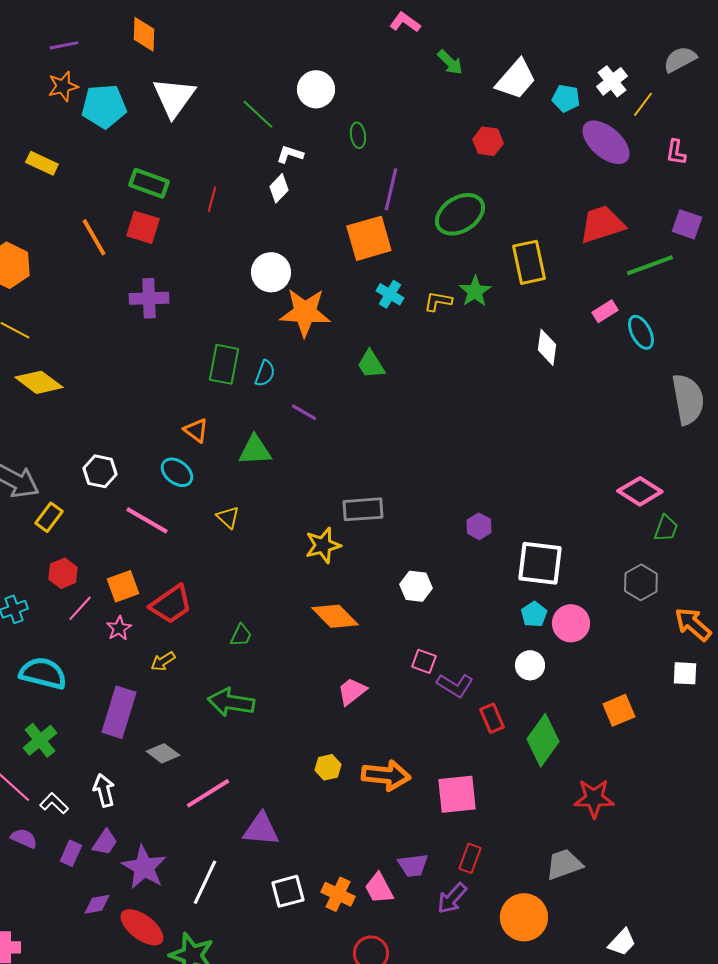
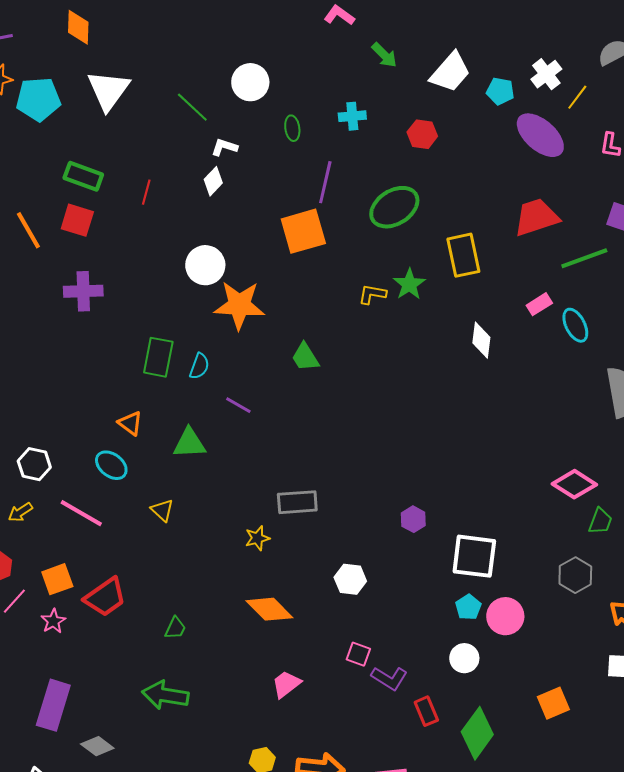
cyan cross: (390, 294) -> (352, 116), moved, turned -36
yellow star: (323, 545) -> (257, 538), size x0.7
yellow arrow: (163, 661) -> (20, 512), moved

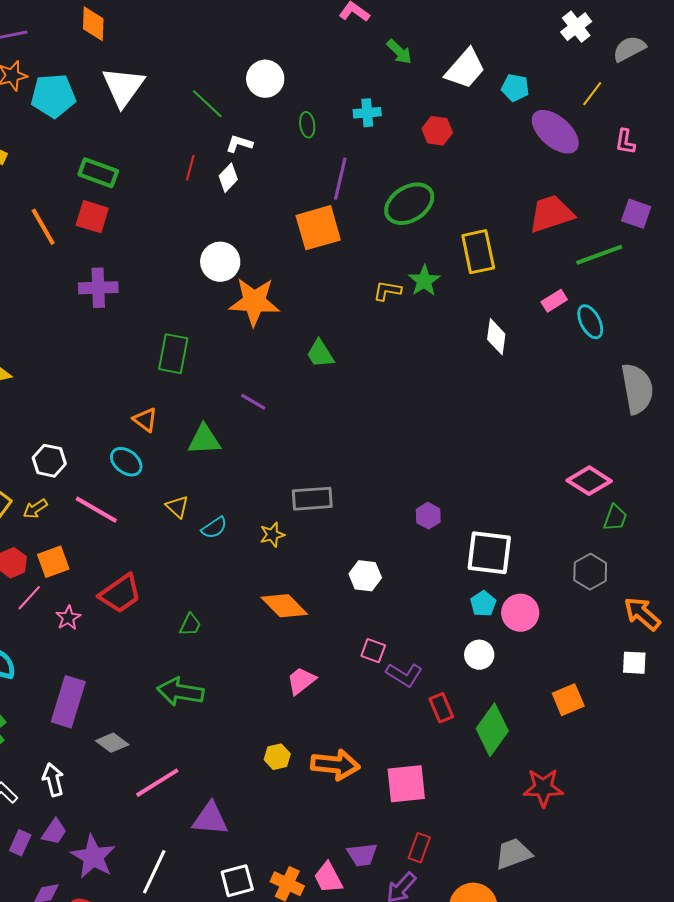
white cross: (546, 74) -> (576, 27), moved
red line: (146, 192) -> (190, 168), moved
cyan semicircle: (199, 366) -> (214, 528), moved, turned 36
orange square: (57, 579) -> (53, 562), moved

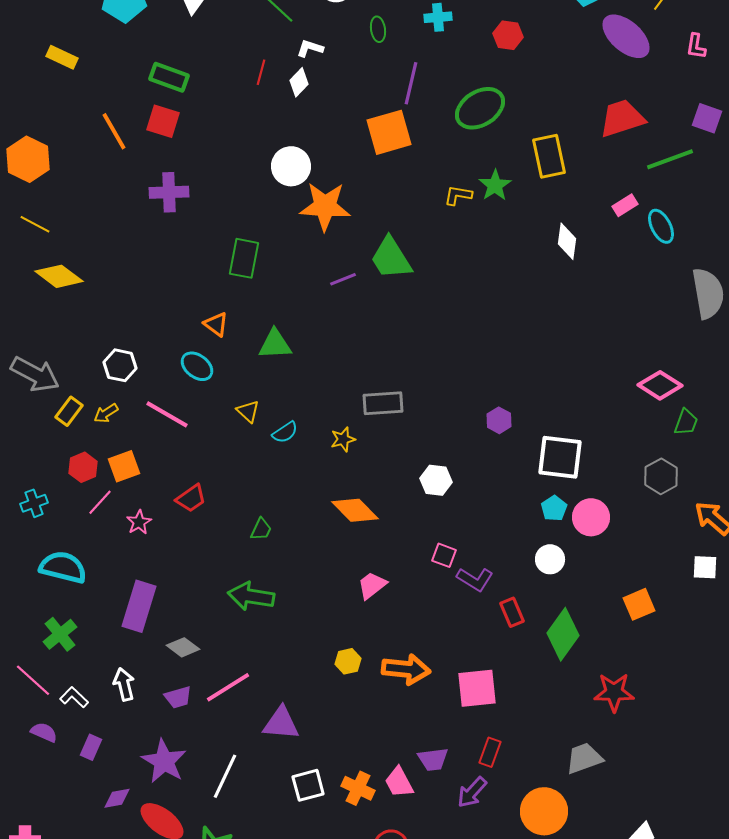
green trapezoid: (320, 354) -> (391, 258), size x1.5
purple line: (253, 402) -> (343, 279), moved, turned -52
red trapezoid: (120, 594) -> (191, 498), size x0.7
purple trapezoid: (54, 832) -> (178, 697), moved, turned 40

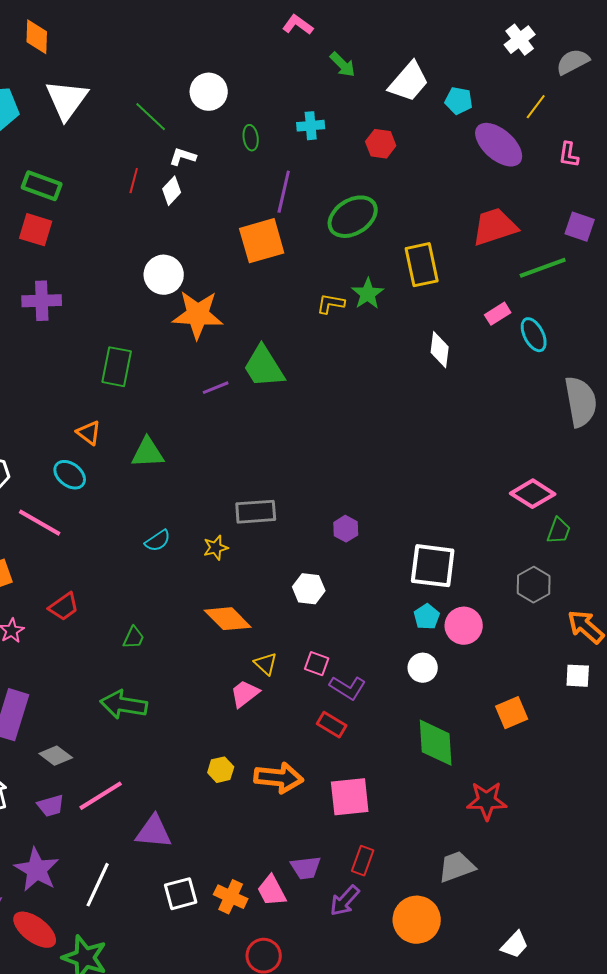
yellow triangle: (248, 411) -> (266, 664), moved
purple hexagon: (499, 420) -> (346, 529), moved
red rectangle: (512, 612) -> (332, 725), moved, turned -36
green diamond: (563, 634) -> (436, 743), turned -39

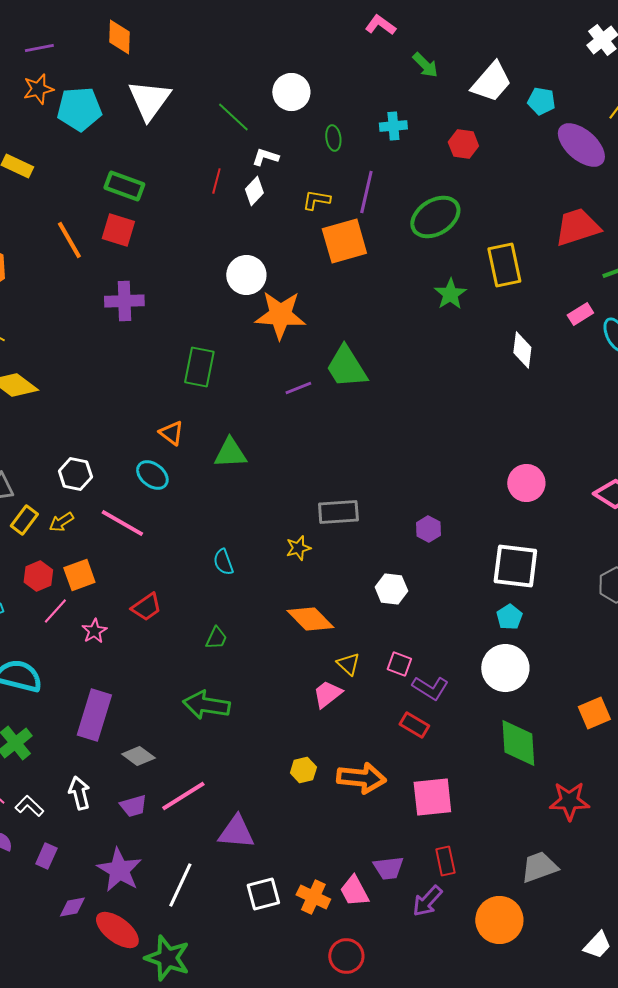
yellow L-shape: (331, 304) -> (316, 200), moved
cyan semicircle: (158, 541) -> (223, 562), moved, turned 104
pink circle: (464, 626) -> (526, 483), moved
white circle: (423, 668) -> (505, 668), size x1.6
red rectangle: (363, 861) -> (445, 861), turned -32

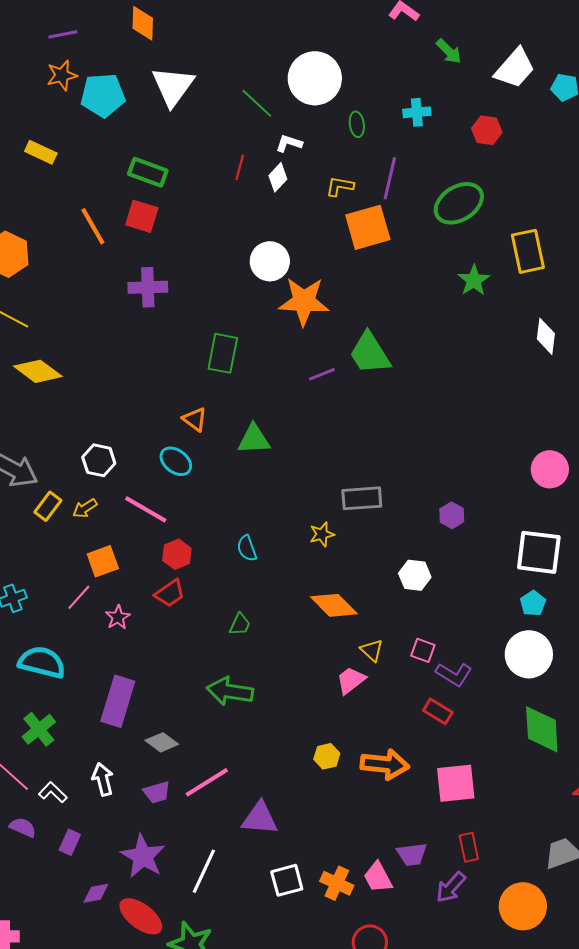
white circle: (291, 92) -> (315, 78), size x1.4
red hexagon: (38, 576) -> (177, 554), moved

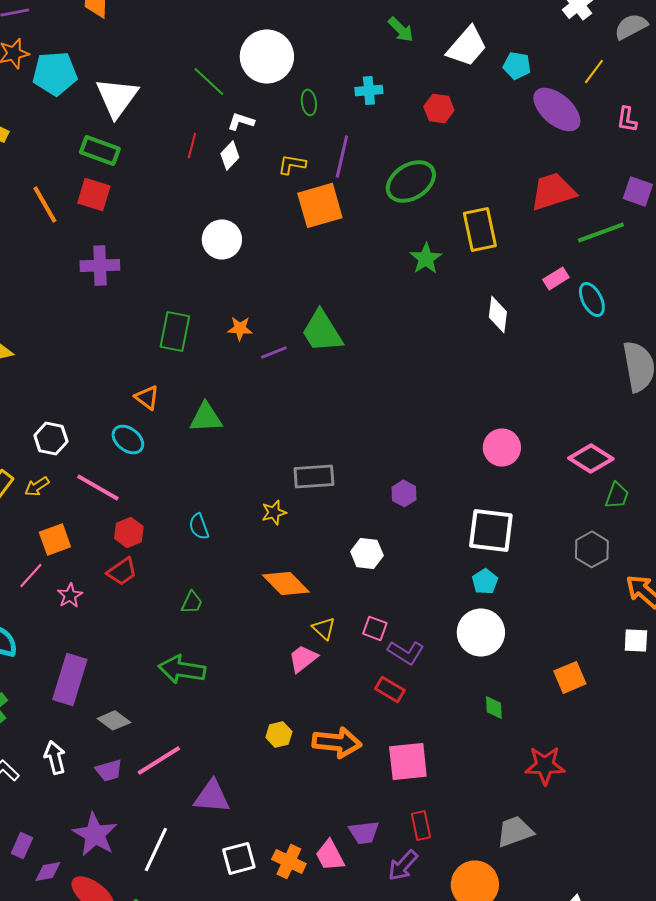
white triangle: (173, 86) -> (117, 97), moved
orange star: (304, 301) -> (240, 328), moved, size x0.5
green diamond: (542, 729) -> (494, 707), size x0.5
purple rectangle: (70, 842) -> (22, 845), moved

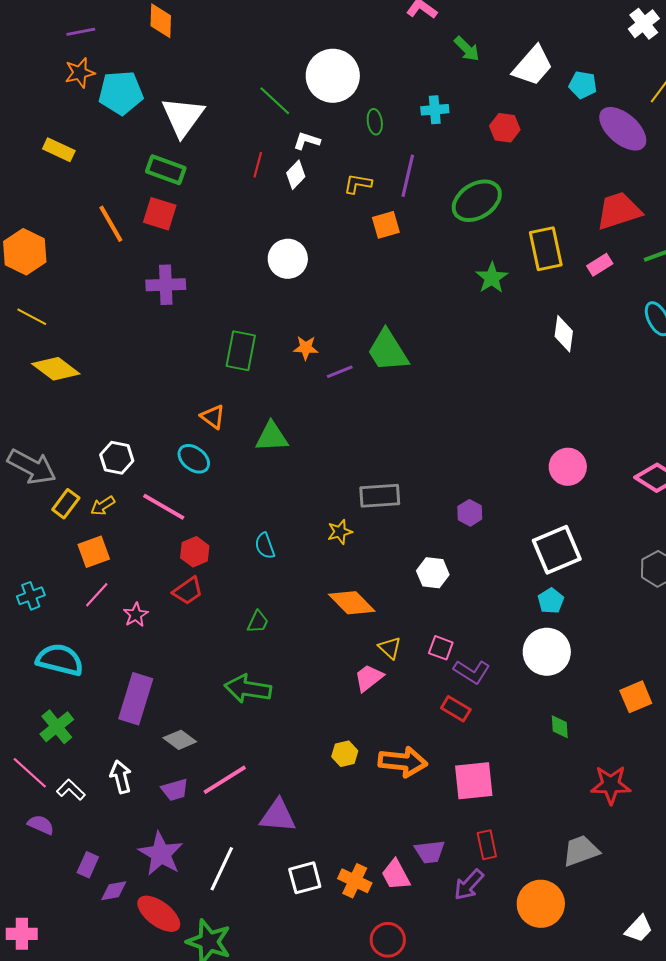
orange square: (320, 205) -> (386, 225), size x0.6
pink rectangle: (556, 278) -> (600, 265), moved
white square: (491, 530) -> (557, 550), turned -30
orange square: (55, 539) -> (94, 552), moved

